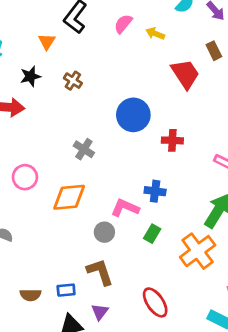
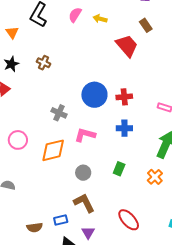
orange triangle: (47, 42) -> (12, 32), moved
blue circle: (133, 115) -> (94, 95), moved
blue cross: (155, 191) -> (124, 128), moved
pink L-shape: (125, 208) -> (85, 135), moved
orange cross: (198, 251) -> (155, 177), size x0.6

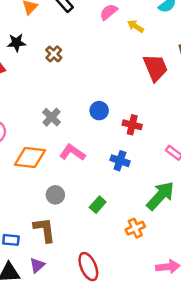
blue circle: (94, 95) -> (99, 111), size x0.6

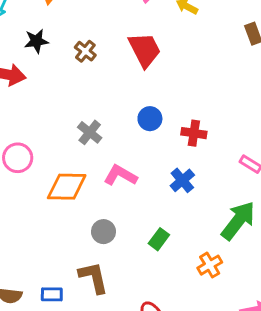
red trapezoid: (155, 68) -> (145, 50), moved
blue cross: (120, 161) -> (182, 180), turned 36

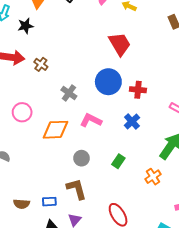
black star: (36, 41) -> (26, 26), moved
red trapezoid: (145, 50) -> (120, 44), moved
brown cross: (85, 51) -> (41, 64), moved
blue circle: (150, 119) -> (108, 82), size x1.6

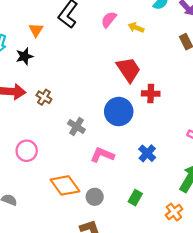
red cross: (138, 90) -> (151, 94), moved
orange diamond: (56, 130) -> (65, 185), moved, turned 60

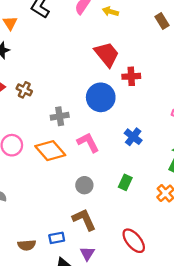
gray cross: (76, 126) -> (60, 116), turned -36
pink L-shape: (102, 155) -> (88, 142), turned 45
orange diamond: (65, 185) -> (50, 151), moved

